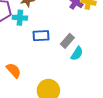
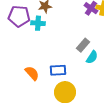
blue rectangle: (41, 36) -> (58, 70), moved

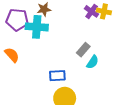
cyan cross: (38, 23) -> (37, 27), size x1.5
orange semicircle: (32, 73) -> (12, 55), moved

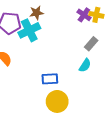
cyan cross: (37, 27) -> (29, 30), turned -30
gray rectangle: (83, 50) -> (91, 44), moved

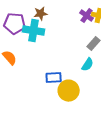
cyan cross: (29, 30) -> (34, 30), turned 35
yellow circle: (57, 101) -> (69, 91), moved

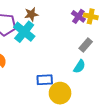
cyan cross: (34, 30) -> (24, 32), turned 30

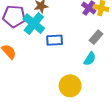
blue rectangle: (45, 80) -> (55, 40), moved

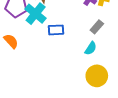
yellow circle: (70, 86) -> (97, 76), moved

